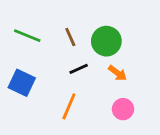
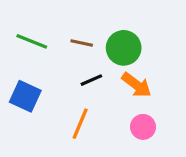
brown line: (70, 37) -> (82, 43), turned -54
orange arrow: (117, 73) -> (137, 85), size x1.4

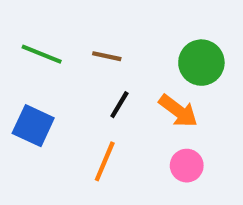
green circle: (124, 48) -> (201, 63), moved
black line: (91, 80) -> (119, 105), turned -35

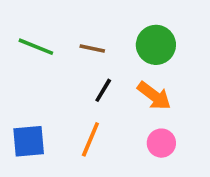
green circle: (201, 63) -> (156, 45), moved
blue square: (33, 126) -> (29, 141), moved, turned -30

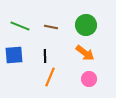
black line: (103, 90) -> (45, 56), moved, turned -32
blue square: (29, 141) -> (14, 55), moved

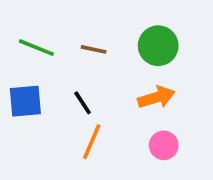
orange arrow: (85, 53) -> (156, 97), turned -54
black line: (45, 56) -> (83, 103), turned -32

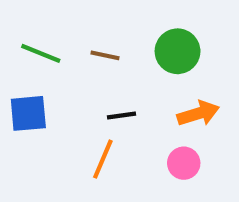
orange arrow: (156, 97) -> (198, 113), moved
black line: (83, 103) -> (122, 116), moved, turned -65

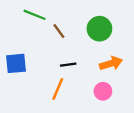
green line: (41, 53) -> (35, 15), moved
brown line: (105, 55) -> (59, 31), turned 42

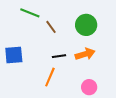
orange arrow: (111, 63) -> (85, 54), moved
pink circle: (103, 91) -> (89, 87), moved

